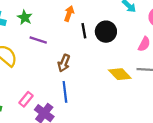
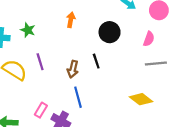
black line: (84, 31) -> (96, 61), moved
purple line: (38, 40) -> (40, 62), moved, turned 63
yellow diamond: (120, 74) -> (141, 99), moved

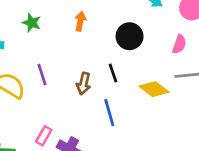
green star: (28, 30) -> (32, 23), moved
blue line: (78, 97) -> (109, 113), moved
yellow diamond: (141, 99) -> (154, 89), moved

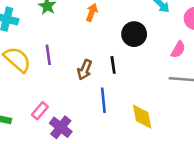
yellow diamond: (154, 89) -> (142, 117), moved, turned 32

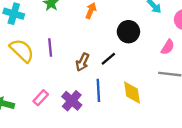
black line: (113, 65) -> (108, 59), turned 56
yellow diamond: (142, 117) -> (132, 93), moved
purple cross: (61, 127) -> (72, 101), moved

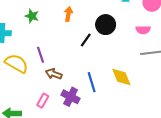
pink semicircle: (168, 47) -> (143, 30), turned 72
black line: (108, 59) -> (86, 40), moved
brown arrow: (82, 62) -> (54, 74), moved, turned 98

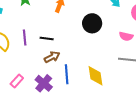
black line: (86, 40) -> (47, 38), moved, turned 48
brown arrow: (54, 74) -> (52, 57), moved, turned 119

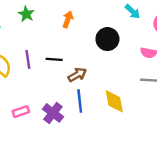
brown arrow: (52, 57) -> (77, 75), moved
pink rectangle: (17, 81) -> (21, 112), turned 32

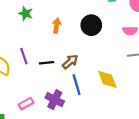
green star: (26, 14) -> (26, 14), moved
orange arrow: (68, 19) -> (57, 26), moved
black line: (54, 59) -> (46, 63), moved

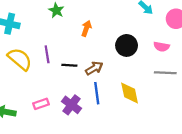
black circle: (91, 25) -> (127, 45), moved

